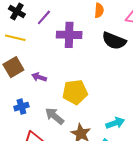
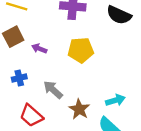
yellow pentagon: (75, 92) -> (81, 50), moved

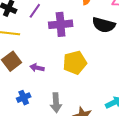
gray arrow: (53, 90) -> (56, 103), turned -126

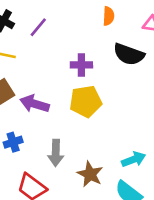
purple cross: (61, 24) -> (81, 65), moved, size x0.7
purple arrow: (37, 68) -> (34, 104), size x1.5

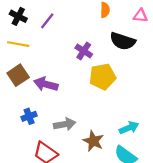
purple cross: (81, 65) -> (84, 51), turned 35
yellow pentagon: (86, 101) -> (103, 77), moved
gray arrow: (56, 153) -> (65, 124), turned -100

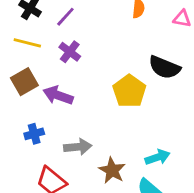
black semicircle: (123, 41) -> (164, 67), moved
purple cross: (84, 51) -> (70, 52), moved
yellow pentagon: (103, 77) -> (129, 91), turned -30

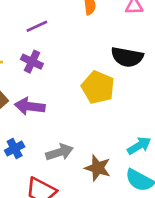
purple line: (65, 17) -> (37, 26), moved, turned 35

